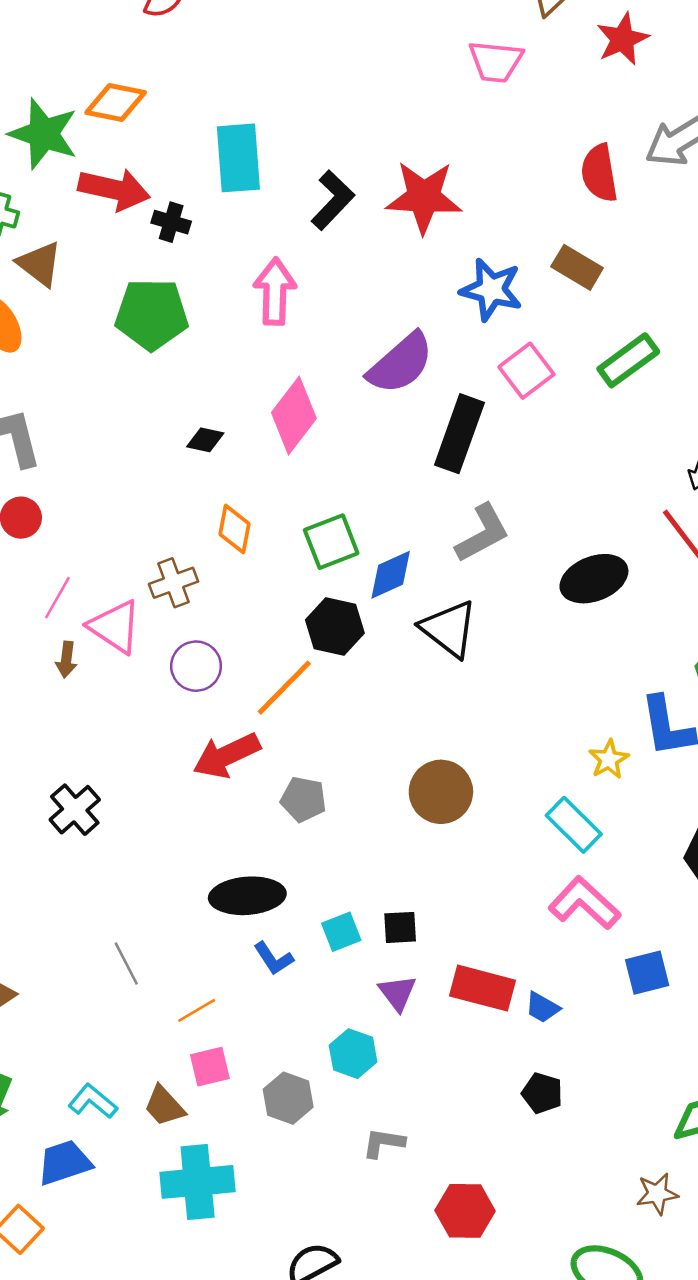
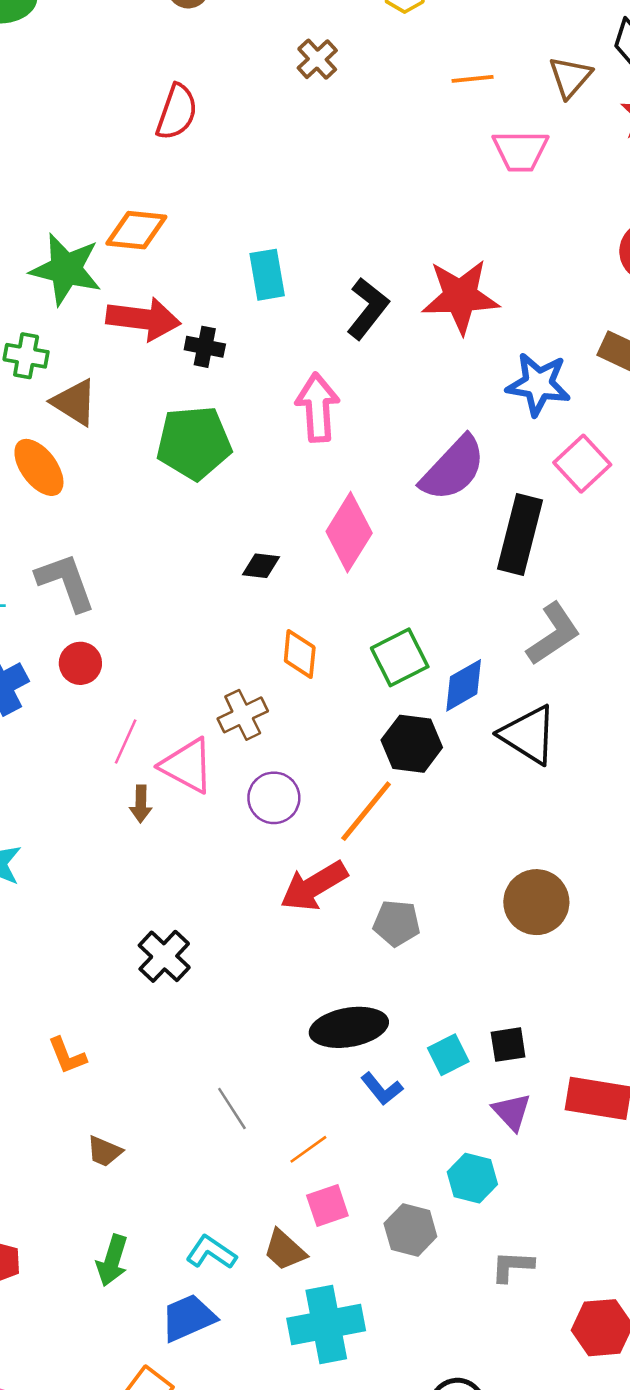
cyan rectangle: (238, 158) -> (267, 275), size x0.7

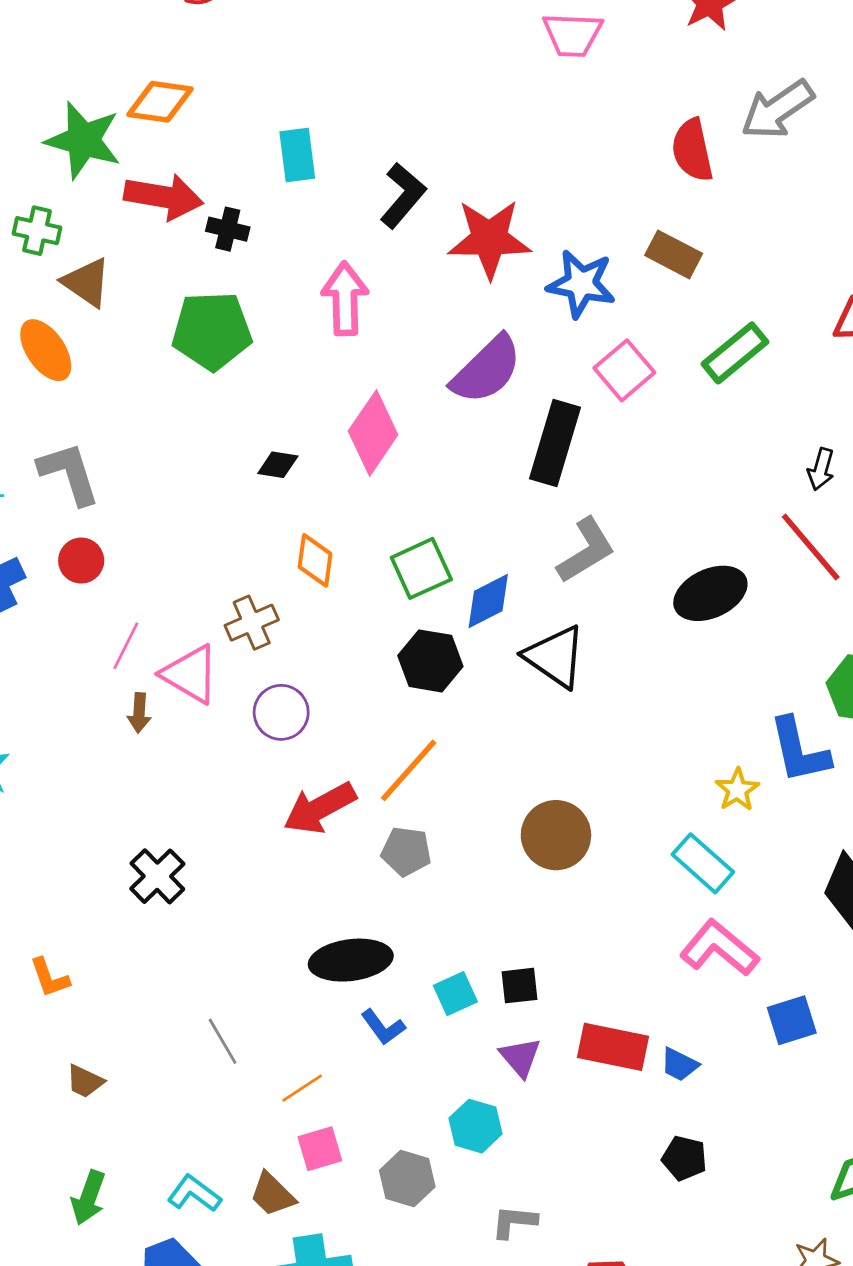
red star: (460, 296) -> (489, 239), moved
orange line: (366, 811) -> (409, 770), moved

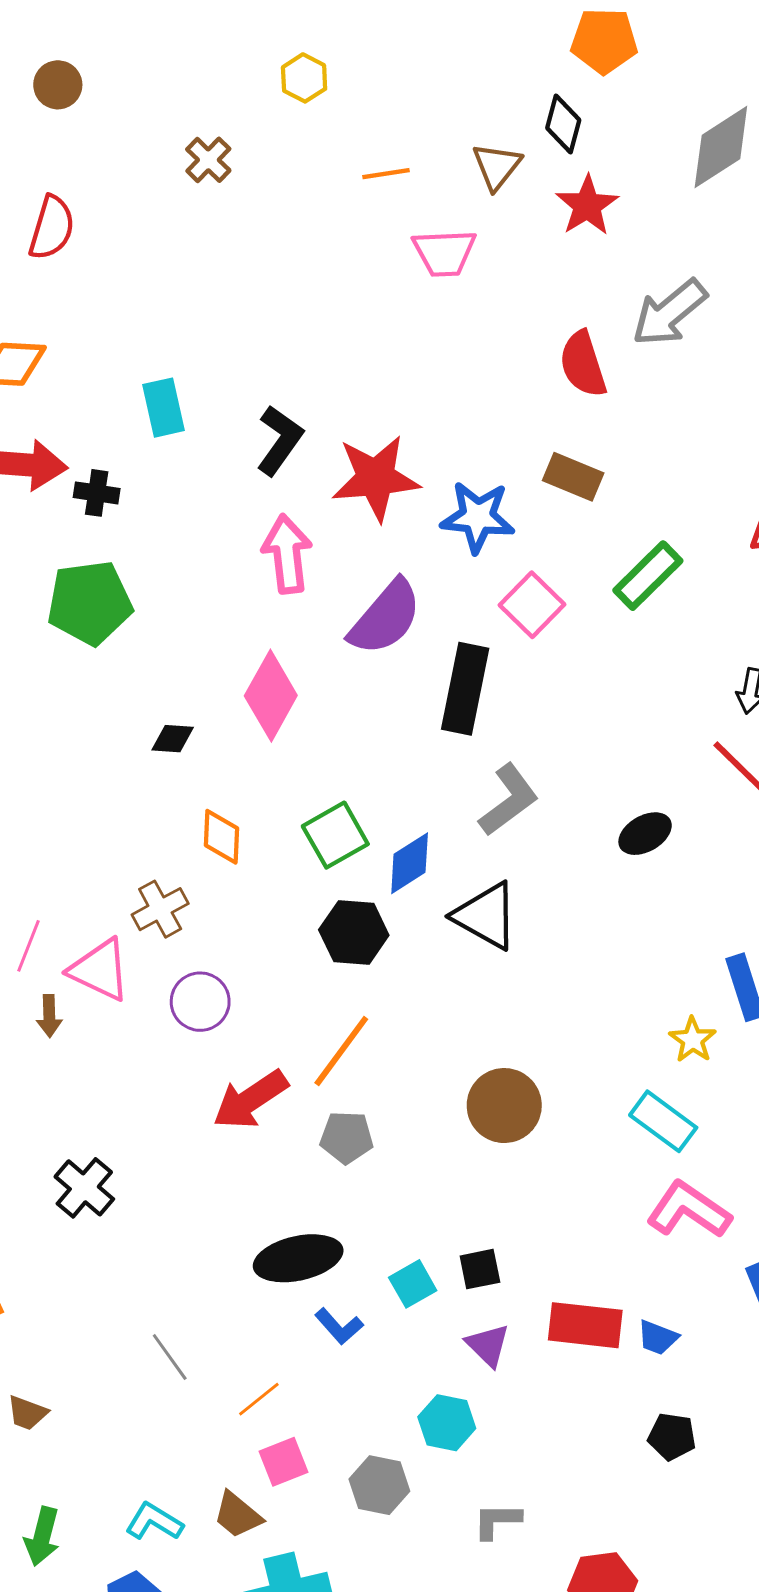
pink arrow: (345, 299) -> (287, 554), moved
black ellipse: (710, 593) -> (645, 834), size x0.7

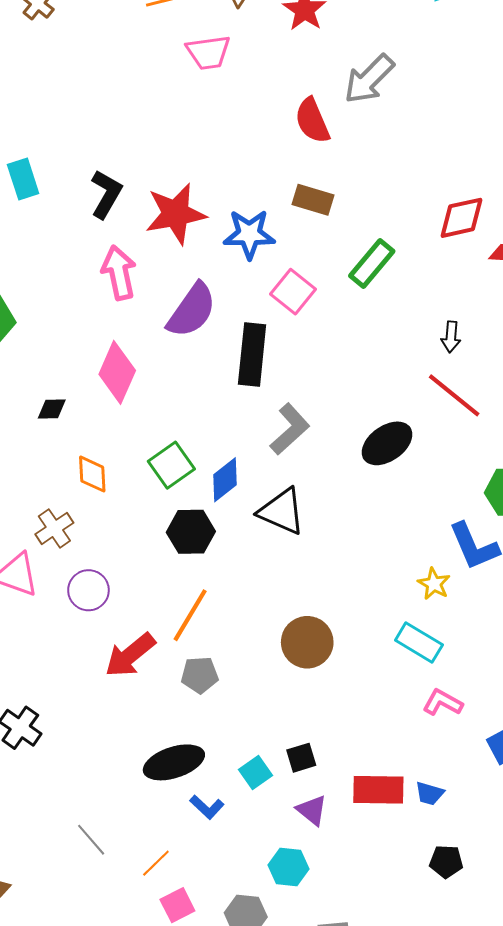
black ellipse: (645, 834) -> (387, 443), size x1.4
pink L-shape: (689, 1210) -> (443, 703), size x0.7

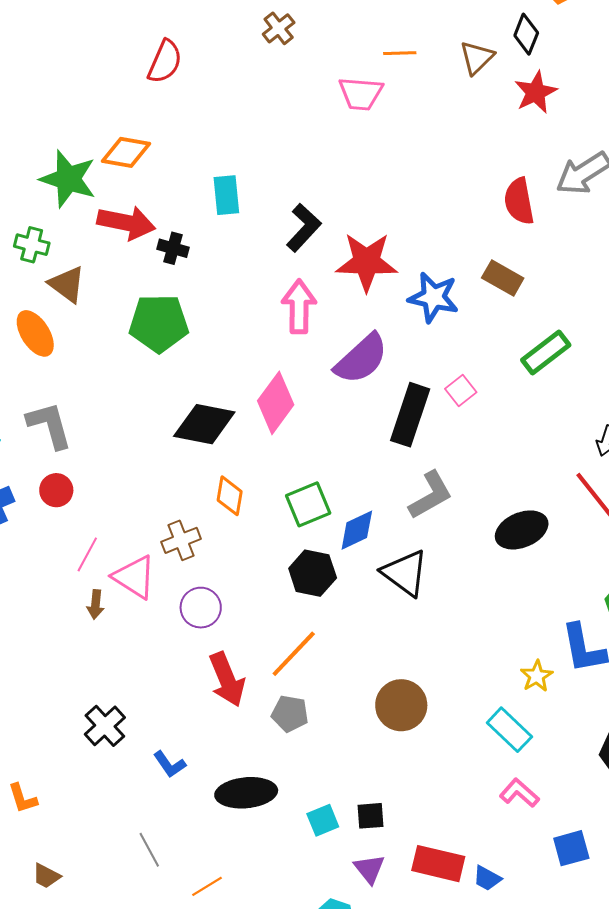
pink trapezoid: (208, 52) -> (361, 94), moved
pink square: (293, 292) -> (461, 390), moved, size x0.7
black diamond: (52, 409) -> (204, 424), size x2.0
red arrow: (130, 655) -> (227, 679), turned -86
blue L-shape: (207, 807) -> (170, 764), moved

